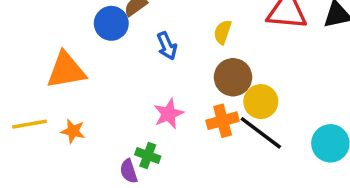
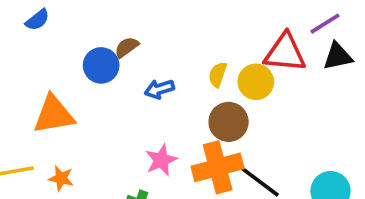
blue arrow: (167, 46) -> (159, 89), turned 96
yellow circle: (261, 102) -> (256, 82), moved
orange cross: (223, 121) -> (218, 167), size x1.5

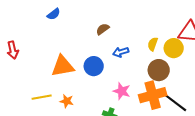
blue circle: (101, 65) -> (94, 66), moved
pink star: (161, 160) -> (122, 91), turned -30

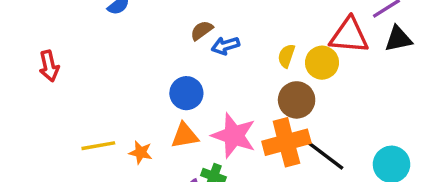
blue arrow: (121, 52) -> (225, 46), moved
orange triangle: (63, 66) -> (185, 136), moved, size x0.7
pink star: (122, 91) -> (234, 136), size x1.5

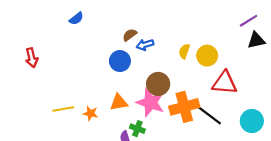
red triangle: (349, 36) -> (225, 83), moved
blue circle: (186, 93) -> (120, 61), moved
brown circle: (297, 100) -> (158, 84), moved

